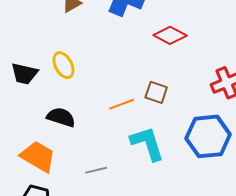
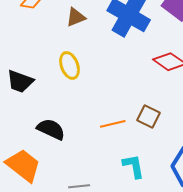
yellow ellipse: (63, 65) -> (70, 65), moved
cyan L-shape: (147, 143) -> (133, 166), size x0.7

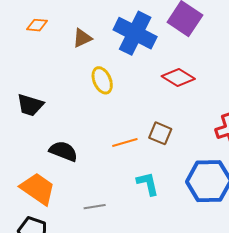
yellow ellipse: (70, 65) -> (102, 80), moved

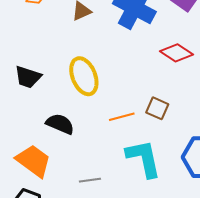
yellow ellipse: (102, 80) -> (84, 76), moved, size x1.4
cyan L-shape: (148, 184) -> (144, 158), size x1.6

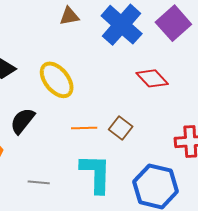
yellow ellipse: (84, 76) -> (57, 80), turned -30
black semicircle: (60, 124) -> (22, 121), turned -88

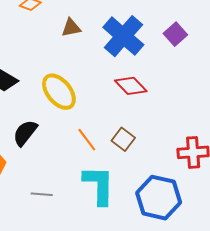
purple square: (173, 23) -> (175, 34), size x0.7
red diamond: (152, 78) -> (131, 86), moved
orange line: (84, 128) -> (87, 140), turned 55

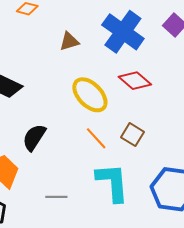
brown triangle: (71, 28) -> (69, 41), moved
yellow ellipse: (59, 92) -> (90, 95), moved

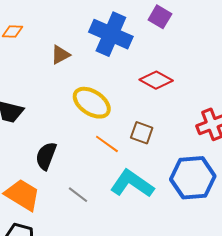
red diamond: (135, 81) -> (156, 80), moved
cyan L-shape: (112, 182) -> (132, 184), turned -39
gray line: (56, 197) -> (78, 195), moved, turned 50

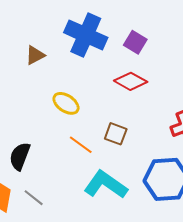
purple square: (160, 17) -> (135, 42), moved
yellow ellipse: (92, 103) -> (66, 103), size x0.7
gray line: (78, 195) -> (34, 198), moved

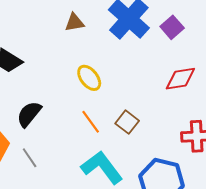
purple square: (135, 42) -> (172, 27), moved
red diamond: (131, 81) -> (180, 79), moved, turned -56

